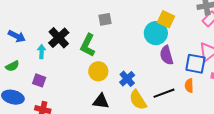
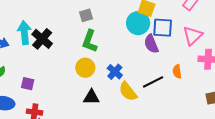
green L-shape: (88, 45) -> (90, 41), moved
cyan arrow: (42, 52) -> (24, 33), moved, size x1.6
blue square: (195, 64) -> (163, 28), moved

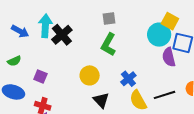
yellow circle: (85, 68) -> (90, 75), moved
black triangle: (91, 97) -> (101, 100), turned 36

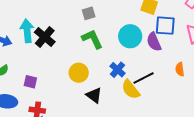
cyan circle: (159, 35) -> (130, 36), moved
green L-shape: (108, 45) -> (92, 39), turned 135
black line: (165, 95) -> (144, 78), moved

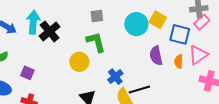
blue square: (165, 26) -> (180, 34), moved
cyan circle: (130, 36) -> (136, 24), moved
orange semicircle: (180, 69) -> (179, 61), moved
yellow circle: (79, 73) -> (79, 62), moved

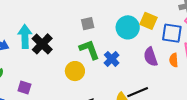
blue cross: (115, 77) -> (112, 59), moved

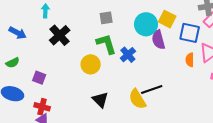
cyan arrow: (25, 36) -> (45, 11), moved, size x0.6
purple semicircle: (151, 57) -> (158, 40), moved

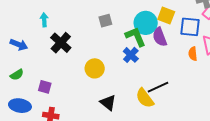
green L-shape: (106, 44) -> (136, 37), moved

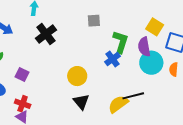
cyan circle: (146, 23) -> (151, 63), moved
green L-shape: (136, 37) -> (121, 42), turned 30
yellow circle: (95, 68) -> (77, 76), moved
yellow semicircle: (145, 98) -> (118, 104), turned 80

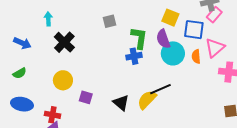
blue cross: (112, 59) -> (134, 56), turned 35
purple square: (22, 74) -> (86, 97), moved
yellow circle: (77, 76) -> (63, 80), moved
black triangle: (81, 102) -> (121, 103), moved

